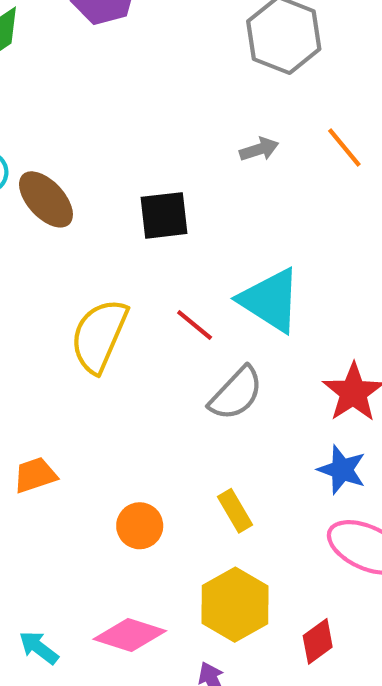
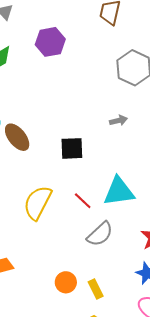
cyan triangle: (270, 300) -> (119, 191), turned -44
orange circle: (140, 526) -> (66, 282), moved

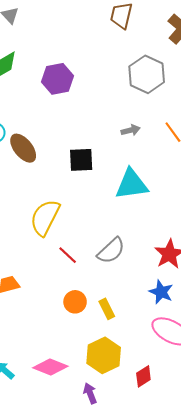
purple hexagon: (50, 42) -> (57, 79), moved
cyan triangle: (119, 191) -> (132, 184), moved
red line: (83, 201) -> (68, 255), moved

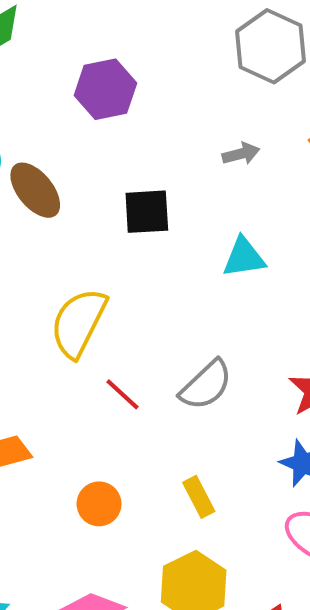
purple hexagon: (57, 79) -> (105, 89), moved
cyan triangle: (132, 184) -> (244, 257), size x0.7
orange circle: (75, 302) -> (99, 504), moved

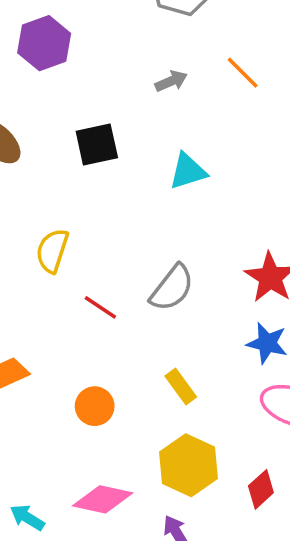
yellow semicircle: (79, 323) -> (52, 251), size x0.7

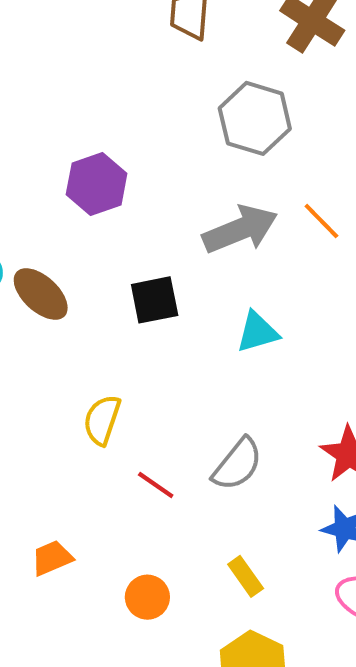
gray arrow: (171, 81) -> (240, 229), size x2.0

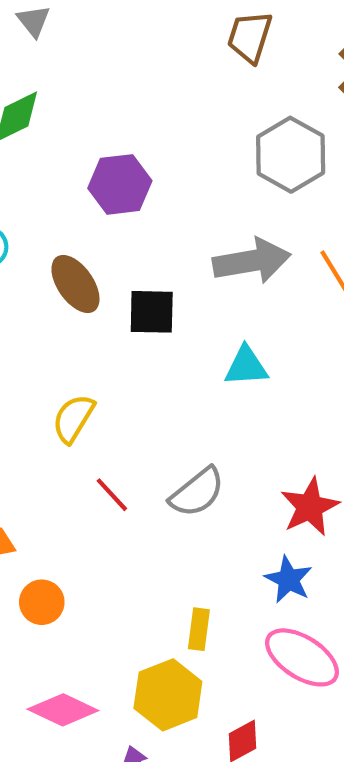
brown ellipse: (41, 294) -> (75, 284), moved
yellow rectangle: (246, 576) -> (199, 629), moved, turned 30
orange circle: (147, 597) -> (42, 602), moved

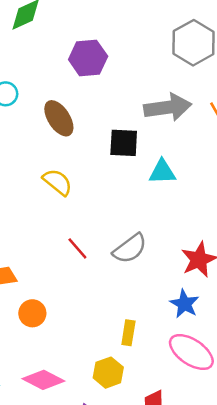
black square: (152, 312) -> (124, 143), moved
yellow semicircle: (73, 419) -> (57, 182), moved, turned 96
yellow hexagon: (168, 695) -> (108, 373), size x0.7

